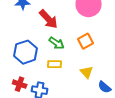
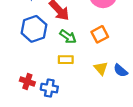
blue hexagon: (26, 52) -> (34, 29), moved
blue semicircle: (105, 87) -> (121, 71), moved

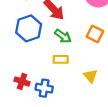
orange square: (100, 34) -> (95, 34), turned -35
yellow triangle: (101, 68) -> (91, 76), moved

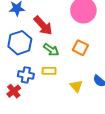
red cross: (22, 81) -> (14, 91), turned 32
blue cross: (44, 88) -> (26, 75), moved

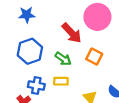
red arrow: (43, 26) -> (72, 33), moved

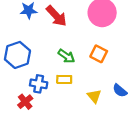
red arrow: (72, 33) -> (56, 16), moved
blue hexagon: (30, 51) -> (17, 55), moved

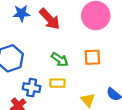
orange square: (99, 54) -> (92, 57), turned -30

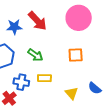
blue star: (21, 13) -> (14, 27), moved
green arrow: (60, 59) -> (35, 55), moved

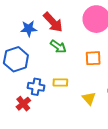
green arrow: (35, 55) -> (58, 47), moved

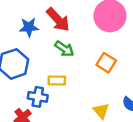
orange square: (93, 58) -> (106, 63), turned 35
yellow rectangle: (60, 83) -> (57, 80), moved

